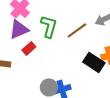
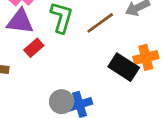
purple triangle: (19, 29) -> (20, 22), turned 30

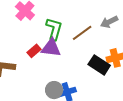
purple triangle: (20, 22) -> (51, 48), moved

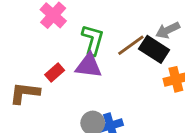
red rectangle: (34, 51) -> (55, 73), moved
black rectangle: (99, 65) -> (154, 49), moved

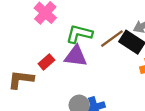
green L-shape: (93, 40) -> (79, 34), turned -92

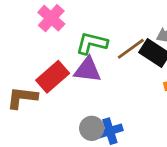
red rectangle: (46, 62) -> (53, 77), size x1.6

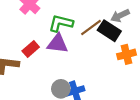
red rectangle: (53, 77) -> (31, 49), size x0.7

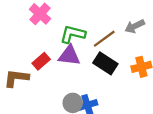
black rectangle: (109, 31) -> (105, 63), moved

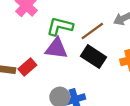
red rectangle: (41, 61) -> (27, 67), moved

